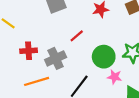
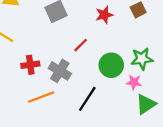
gray cross: (56, 58) -> (60, 71), turned -30
pink star: (114, 77) -> (134, 82), moved

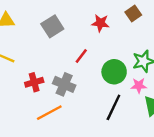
red star: (104, 15) -> (100, 23), turned 30
black line: (87, 99) -> (113, 107), moved

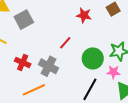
gray square: (52, 26) -> (24, 20), moved
red cross: (34, 82) -> (23, 63), turned 35

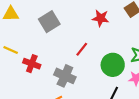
gray square: (24, 20) -> (49, 22), moved
red cross: (23, 63) -> (32, 64), moved

